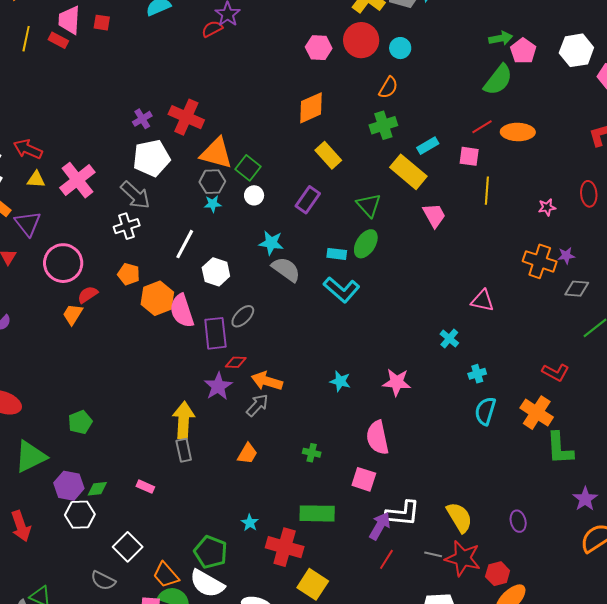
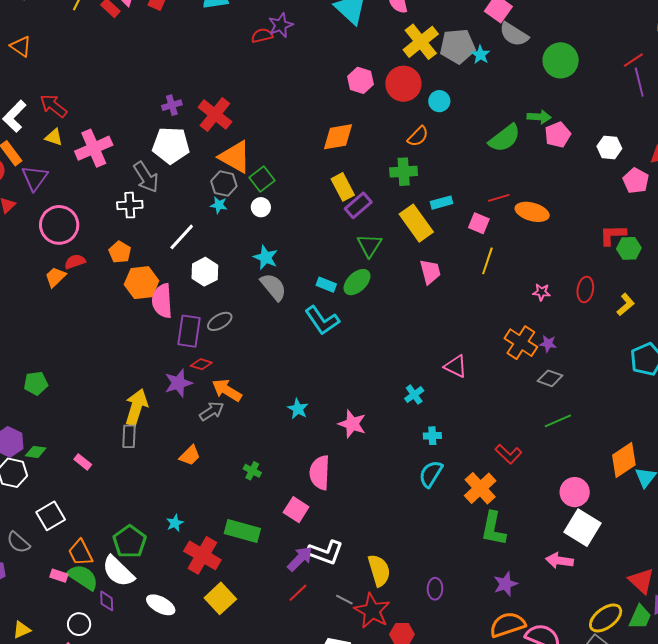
white hexagon: (576, 50) -> (609, 147), size x0.7
green semicircle: (498, 80) -> (505, 138), moved
purple rectangle: (308, 200) -> (358, 205), moved

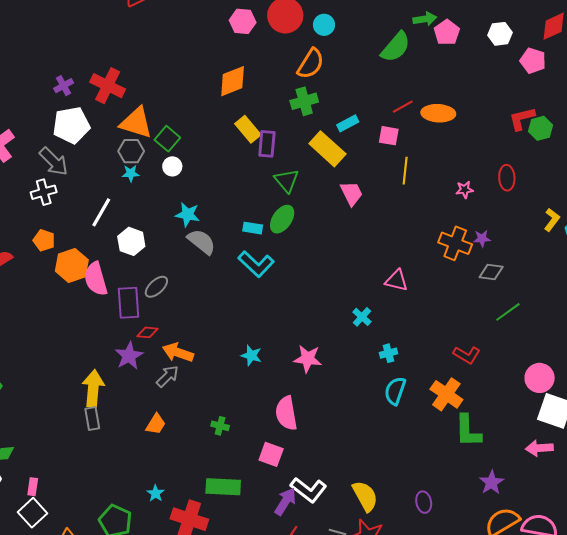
orange semicircle: (418, 136) -> (311, 64), size x1.4
purple rectangle: (358, 205) -> (267, 144), turned -32
yellow L-shape: (626, 305) -> (552, 220), moved
pink rectangle: (83, 462) -> (33, 487), moved, turned 72
white L-shape: (325, 552) -> (309, 490), turned 30

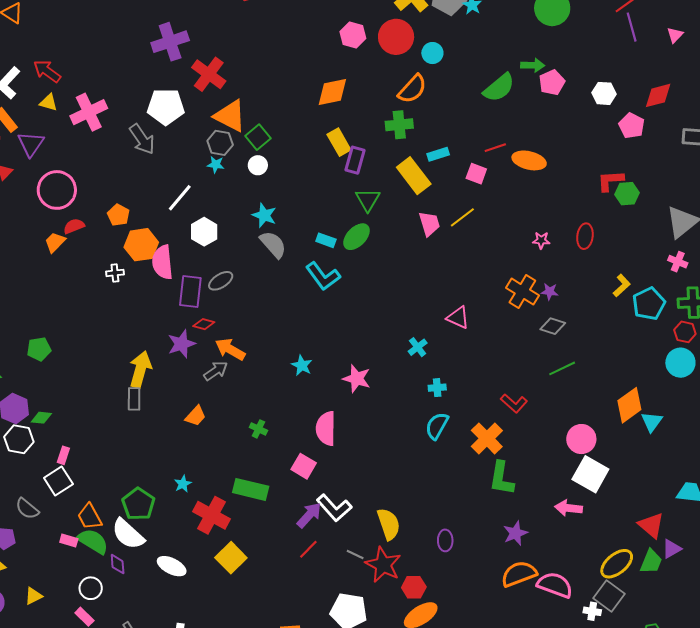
purple cross: (64, 86) -> (170, 42), moved, size x1.8
yellow line: (405, 171) -> (462, 217), moved, turned 36
white cross: (44, 192) -> (115, 273), moved, size x0.7

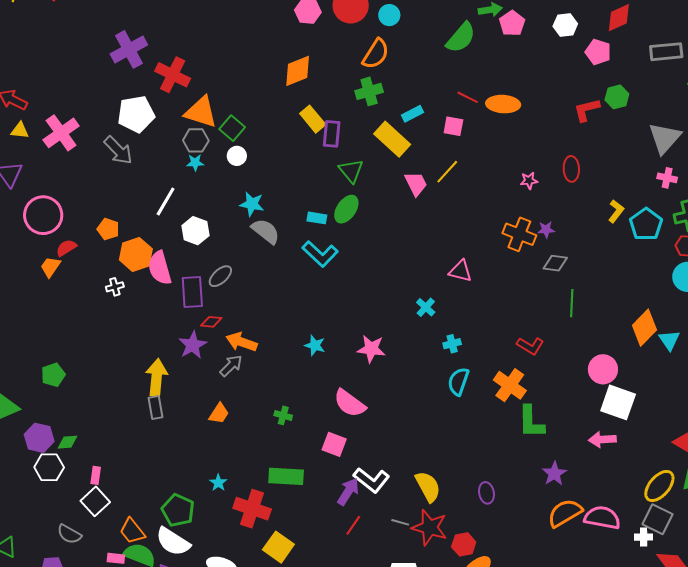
red line: (495, 148) -> (468, 97), turned 55
green hexagon: (627, 194) -> (617, 97), moved
green line: (562, 368) -> (572, 303), turned -52
pink semicircle: (326, 428) -> (350, 403), turned -44

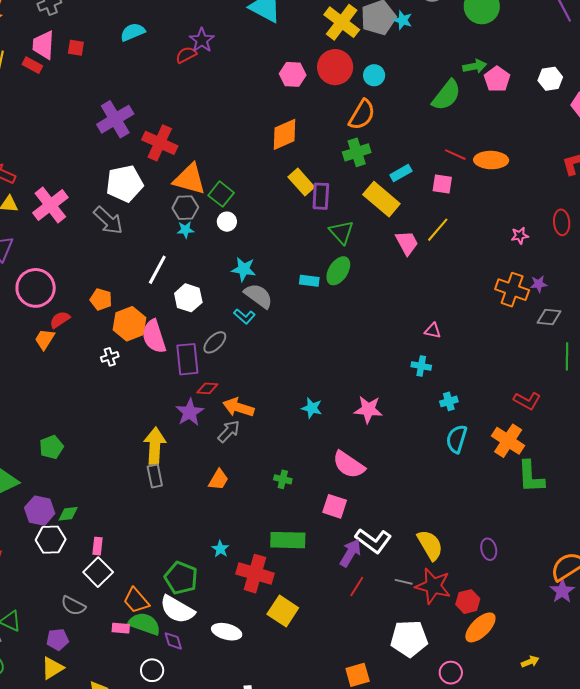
cyan L-shape: (320, 254) -> (244, 316), moved, size x0.6
pink triangle: (461, 271) -> (433, 331), moved, size x0.7
cyan cross: (426, 307) -> (421, 366), turned -30
purple star: (554, 474) -> (562, 591), moved

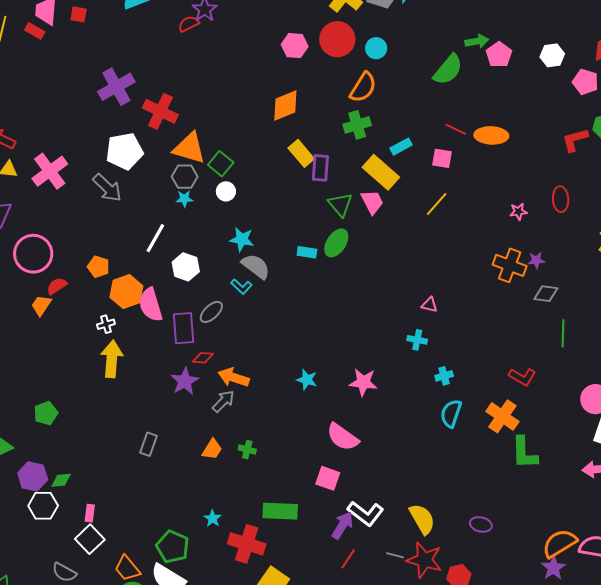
pink trapezoid: (407, 243) -> (372, 202), moved
yellow arrow: (155, 446) -> (112, 359), moved
gray rectangle: (155, 476) -> (149, 444), turned 30
green cross: (283, 479) -> (247, 450), moved
purple ellipse: (489, 549) -> (481, 524), turned -65

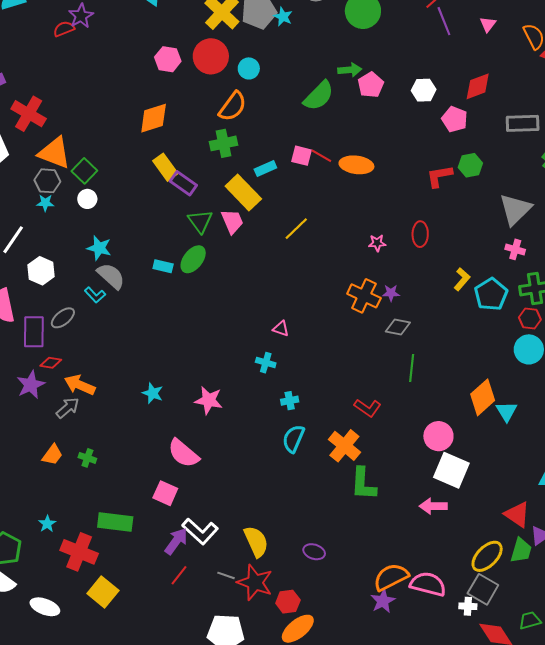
pink square: (442, 158) -> (301, 156), moved
purple rectangle: (320, 168) -> (183, 183), turned -64

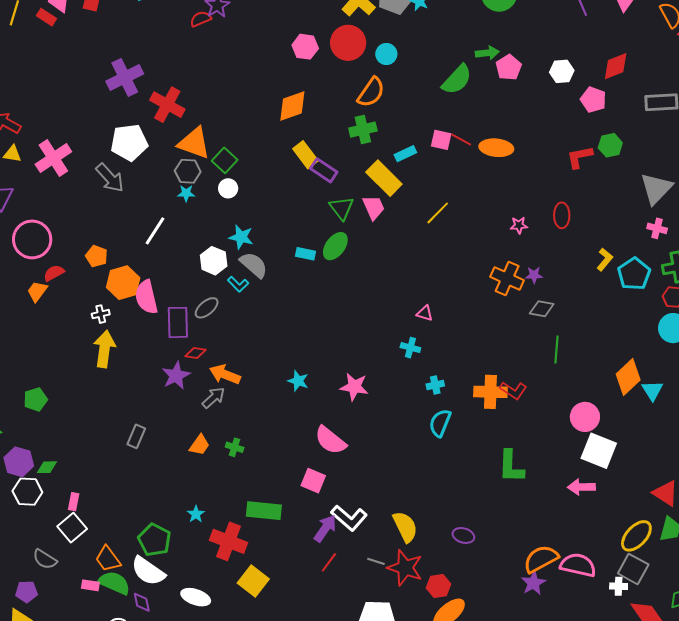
white hexagon: (41, 271) -> (214, 261), moved
orange cross: (344, 446) -> (490, 392), moved, turned -36

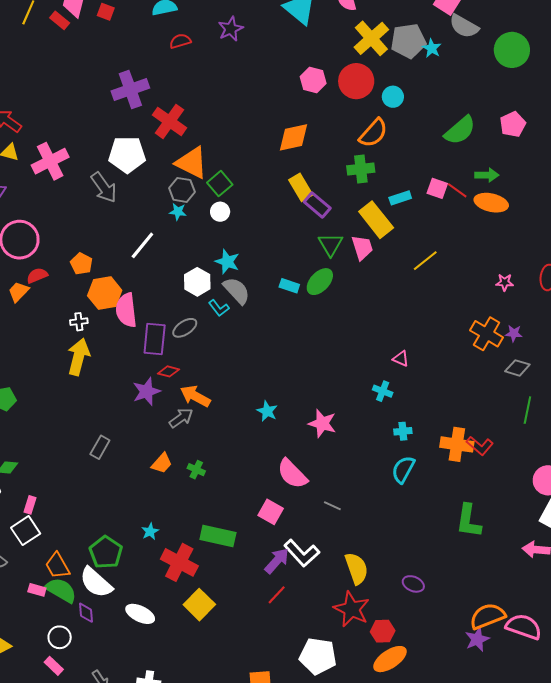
red semicircle: (201, 19) -> (180, 41), moved
green arrow: (487, 53) -> (487, 175), moved
gray line: (376, 561) -> (332, 506), moved

